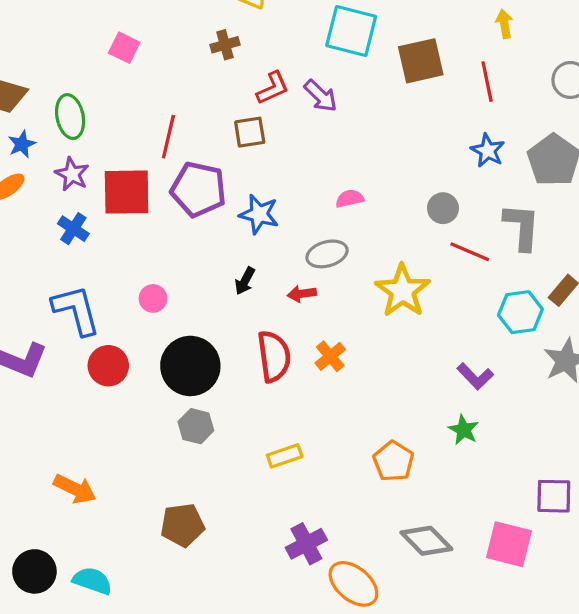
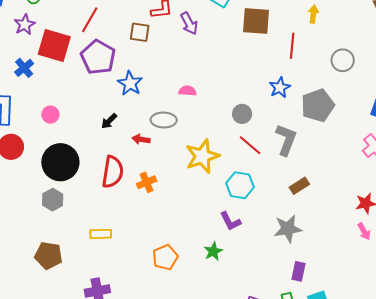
blue cross: (73, 229) -> (24, 68), moved
cyan hexagon: (520, 312) -> (240, 185), moved
brown pentagon: (182, 525) -> (48, 255), moved

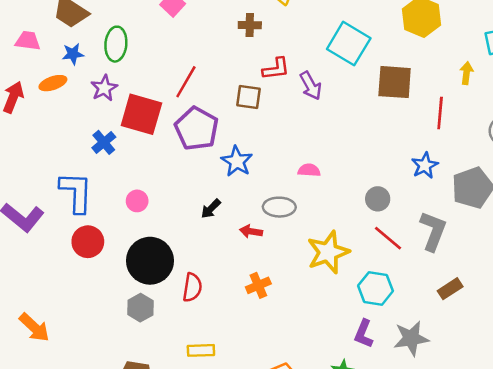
red semicircle: (113, 172) -> (192, 287), moved, size x0.7
purple L-shape: (230, 221) -> (364, 334), turned 50
gray star: (288, 229) -> (411, 338), moved

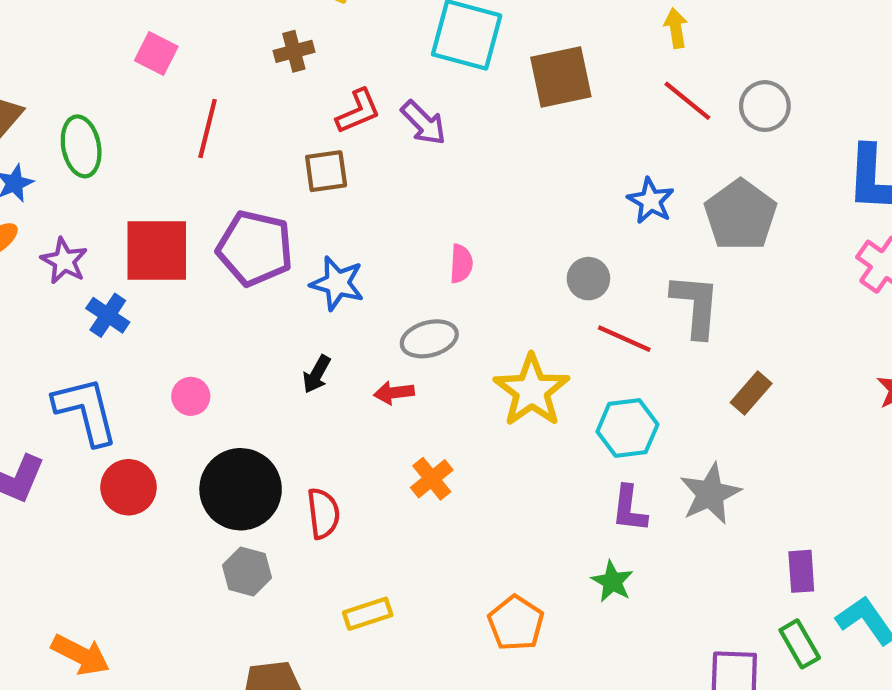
red line: (186, 82) -> (208, 129), moved
purple star: (104, 88) -> (64, 261), moved
red line: (440, 113) -> (687, 101), moved, turned -40
pink semicircle: (309, 170) -> (461, 264), turned 105

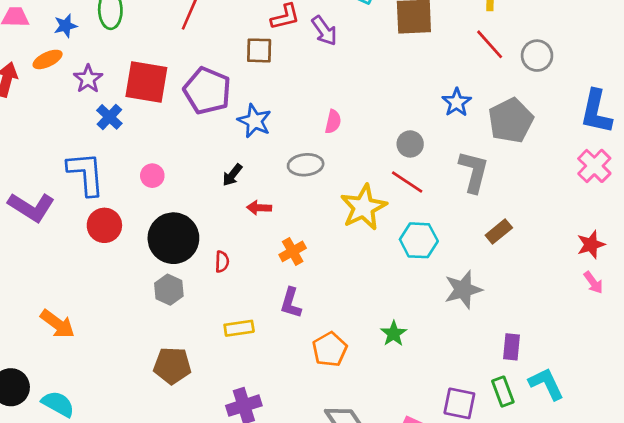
red line: (624, 339) -> (407, 182), moved
red arrow: (394, 393) -> (259, 208), moved
purple L-shape: (629, 509) -> (291, 303), moved
red semicircle: (323, 513) -> (222, 262), size x0.7

